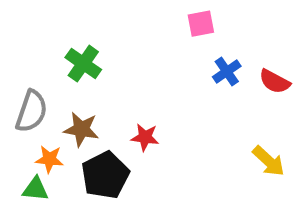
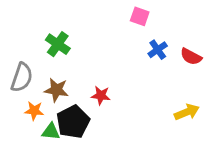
pink square: (201, 24) -> (140, 16), turned 30
yellow arrow: (269, 161) -> (187, 112), turned -65
green triangle: (35, 189) -> (51, 132), moved

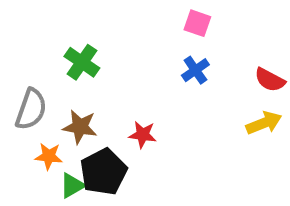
blue cross: (158, 50) -> (195, 70), moved
yellow arrow: (187, 112) -> (264, 123), moved
green triangle: (51, 132) -> (72, 186), turned -36

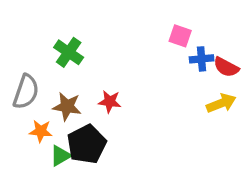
pink square: (197, 23) -> (180, 36), moved
blue cross: (195, 70) -> (202, 59), moved, turned 30
red star: (143, 135) -> (110, 102), moved

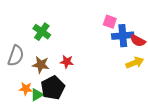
blue cross: (202, 59) -> (123, 36), size x1.5
orange star: (41, 131) -> (26, 89), moved

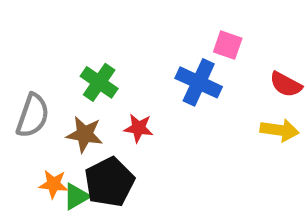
green cross: (42, 32) -> (99, 82), moved
blue cross: (123, 36) -> (199, 82), moved, turned 30
yellow arrow: (135, 63) -> (280, 130), turned 30

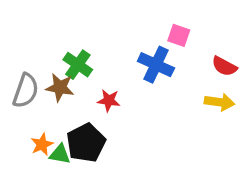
brown star: (85, 134) -> (60, 87), moved
orange star: (53, 184) -> (42, 144), turned -30
green triangle: (76, 196) -> (60, 154), turned 40

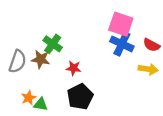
pink square: (179, 35) -> (121, 24), size x1.6
blue cross: (156, 65) -> (122, 44), moved
black pentagon: (86, 143) -> (80, 97), moved

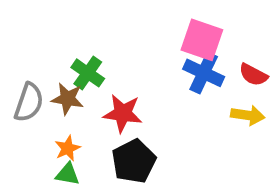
red star: (74, 68) -> (123, 113), size x1.5
orange star: (29, 98) -> (68, 148), moved

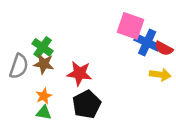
green cross: (88, 73) -> (43, 47), moved
blue cross: (204, 73) -> (147, 43), moved

